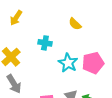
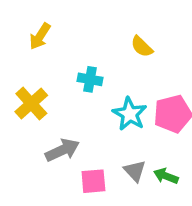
gray arrow: (14, 84) -> (62, 150), moved, turned -84

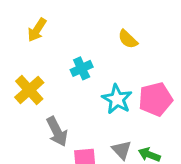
cyan cross: (90, 79) -> (82, 68), turned -35
gray arrow: (62, 150) -> (57, 132), turned 88

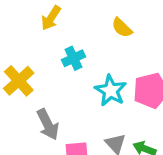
yellow arrow: (37, 30) -> (51, 18), moved

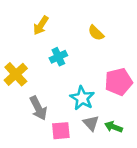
cyan star: (111, 91) -> (82, 98), moved

